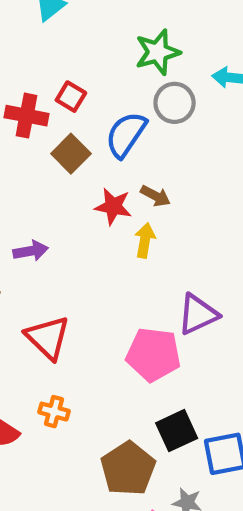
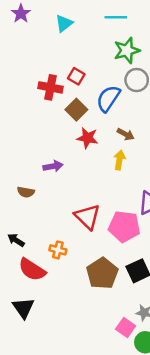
red star: (113, 206) -> (87, 138), moved
red triangle: (48, 338) -> (87, 217), moved
orange cross: (54, 412) -> (58, 250), moved
brown pentagon: (128, 469) -> (102, 273), moved

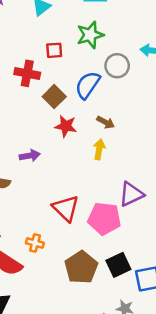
green star: (127, 50) -> (90, 35), moved
red square: (76, 76) -> (54, 50), moved, turned -35

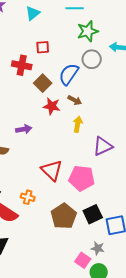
green star: (90, 35) -> (88, 31), moved
brown arrow: (106, 122) -> (75, 100), moved
purple triangle: (131, 194) -> (103, 146), moved

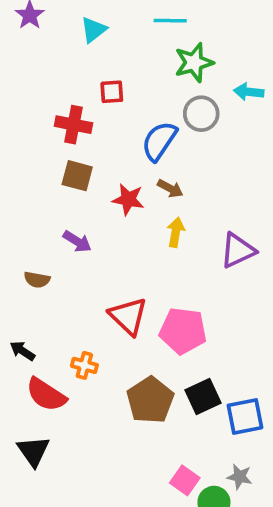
brown square: (43, 83) -> (77, 176), moved, turned -30
purple arrow: (24, 129) -> (77, 241), turned 42
purple triangle: (103, 146) -> (238, 250), moved
gray star: (98, 248) -> (240, 477), moved

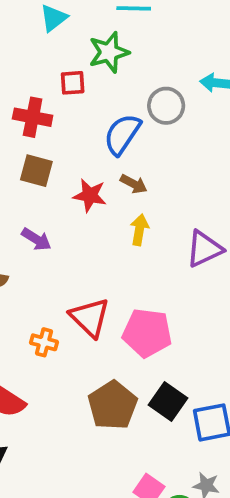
green star: (194, 63) -> (109, 52), moved
orange cross: (84, 365) -> (44, 342), moved
black square: (203, 396) -> (168, 401), turned -30

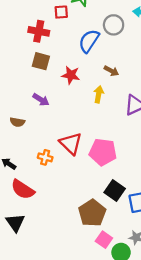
brown arrow: (134, 184) -> (111, 71), moved
brown pentagon: (113, 405) -> (92, 213), moved

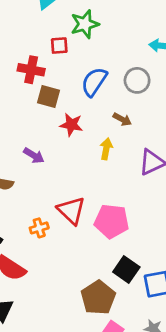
gray circle: (114, 25) -> (137, 80), moved
brown square: (41, 61) -> (49, 97), moved
orange cross: (45, 157) -> (39, 228), turned -32

